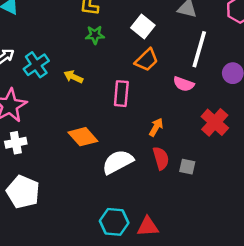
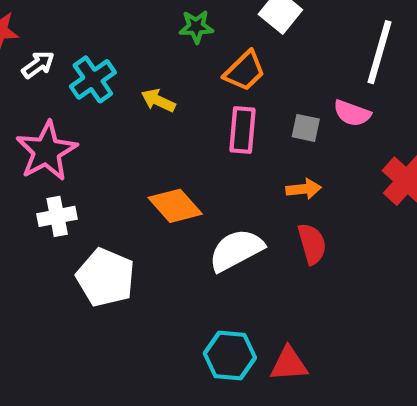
orange trapezoid: (146, 60) -> (245, 71), moved
orange arrow: (156, 127) -> (304, 189), turned 54
gray square: (187, 167) -> (306, 128), moved
white pentagon: (23, 192) -> (106, 278), moved

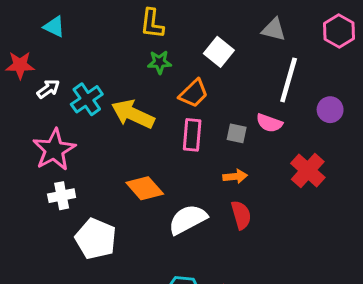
yellow arrow: (158, 101) -> (133, 114), size x1.8

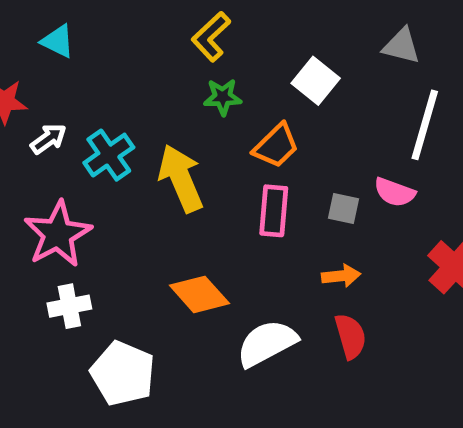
yellow L-shape: (152, 24) -> (211, 37), turned 40
yellow arrow: (133, 114) -> (181, 178), turned 42

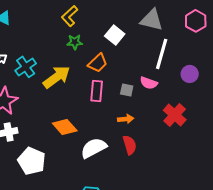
gray triangle: (402, 46) -> (152, 20), size x1.4
yellow arrow: (181, 178) -> (57, 77), turned 76

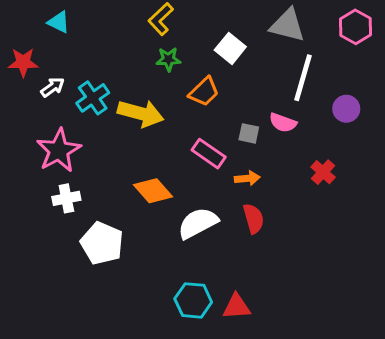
yellow arrow: (57, 77) -> (141, 113), turned 52
pink rectangle: (97, 91) -> (209, 154), moved, turned -60
red cross: (175, 115) -> (323, 172), size x0.7

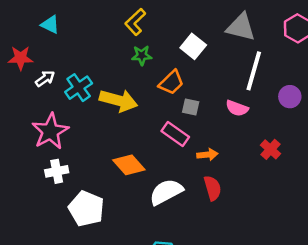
gray square: (249, 133) -> (191, 107), moved

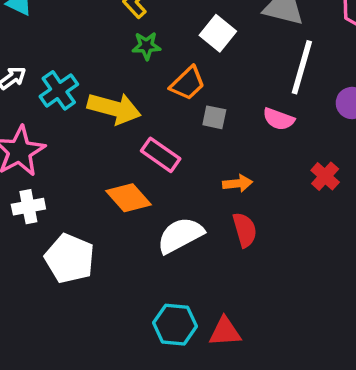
pink rectangle: (175, 134) -> (161, 155), moved

